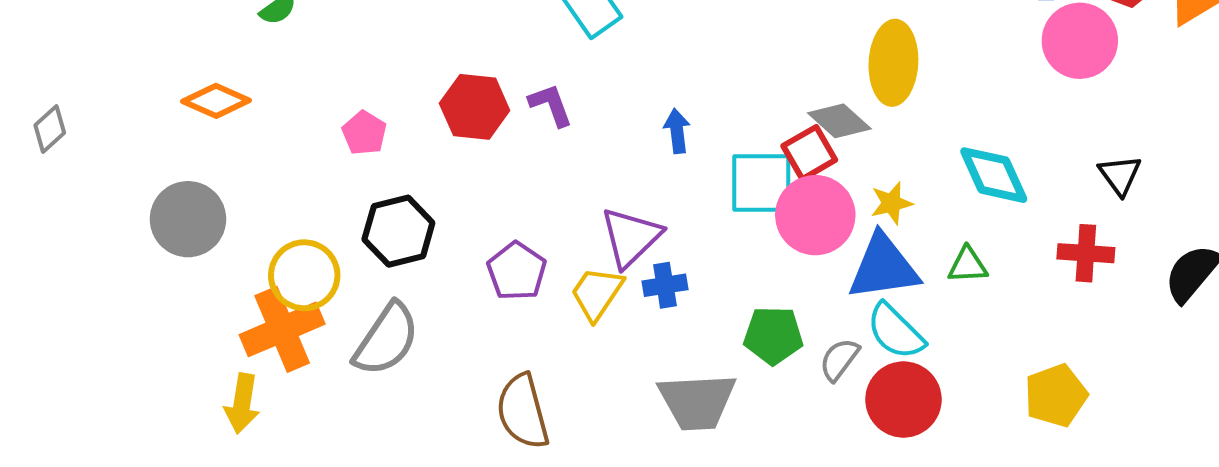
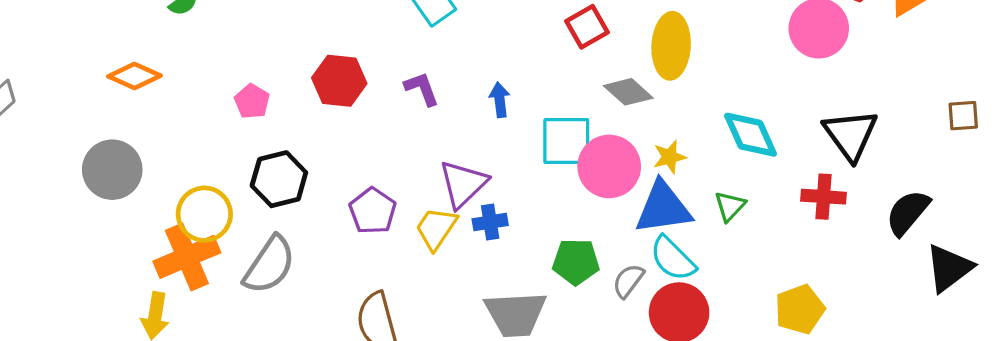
purple L-shape: (551, 105) -> (422, 89), moved
red square: (809, 153) -> (587, 27), moved
black triangle: (1120, 175) -> (851, 135), size x1.6
green triangle: (968, 265) -> (730, 206), turned -44

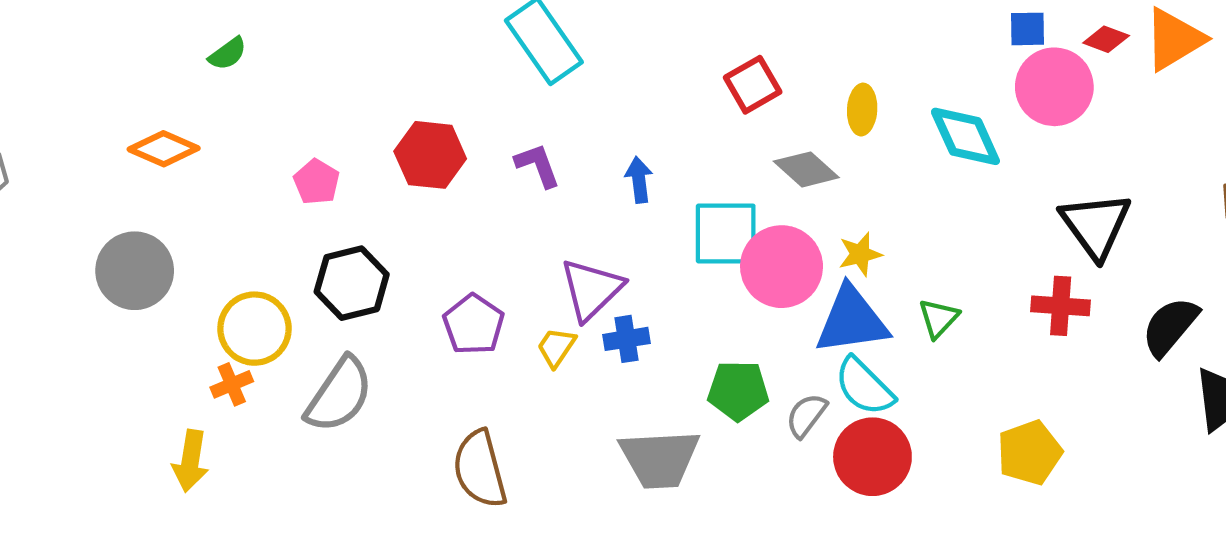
yellow ellipse: (671, 46) -> (862, 110), size x0.6
cyan diamond: (750, 135) -> (965, 136), moved
yellow trapezoid: (436, 228) -> (556, 347), size x0.7
orange cross: (187, 257) -> (232, 384), size x0.5

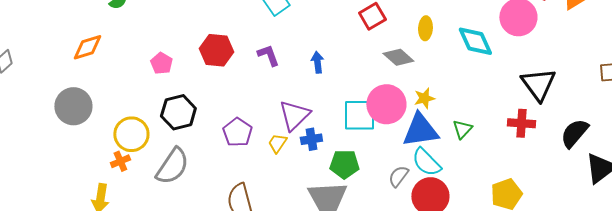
orange diamond: (164, 149) -> (87, 47), turned -40
cyan square: (726, 234) -> (359, 115), moved
green pentagon: (738, 391) -> (344, 164), moved

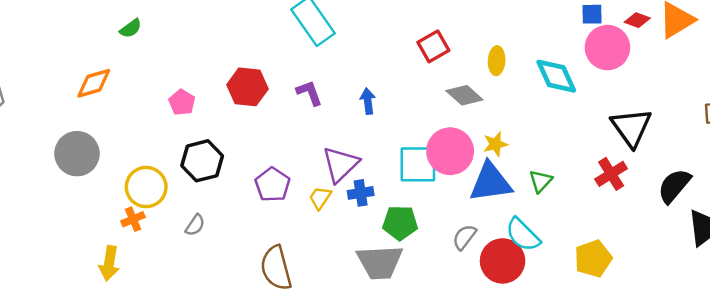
red cross: (521, 123) -> (611, 174), turned -36
cyan semicircle: (426, 162) -> (523, 235), moved
gray semicircle: (172, 166) -> (195, 225), size x0.5

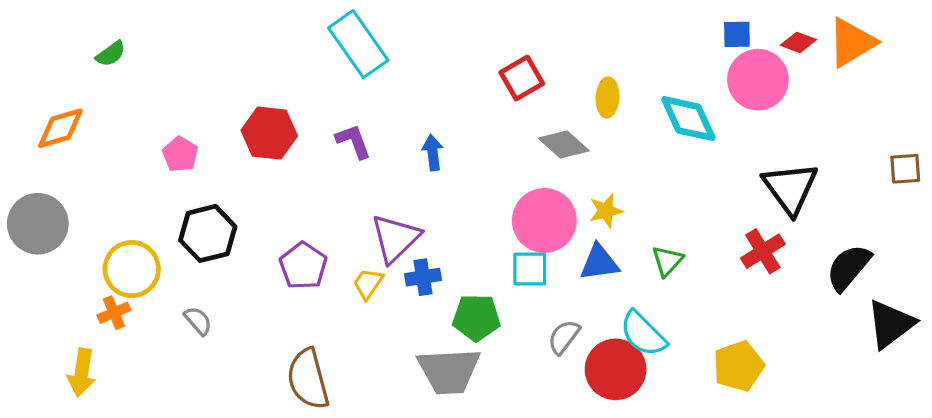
cyan square: (418, 164) -> (530, 269), moved, size x0.7
blue triangle: (491, 182) -> (599, 263), size x0.7
gray semicircle: (195, 225) -> (198, 321), turned -75

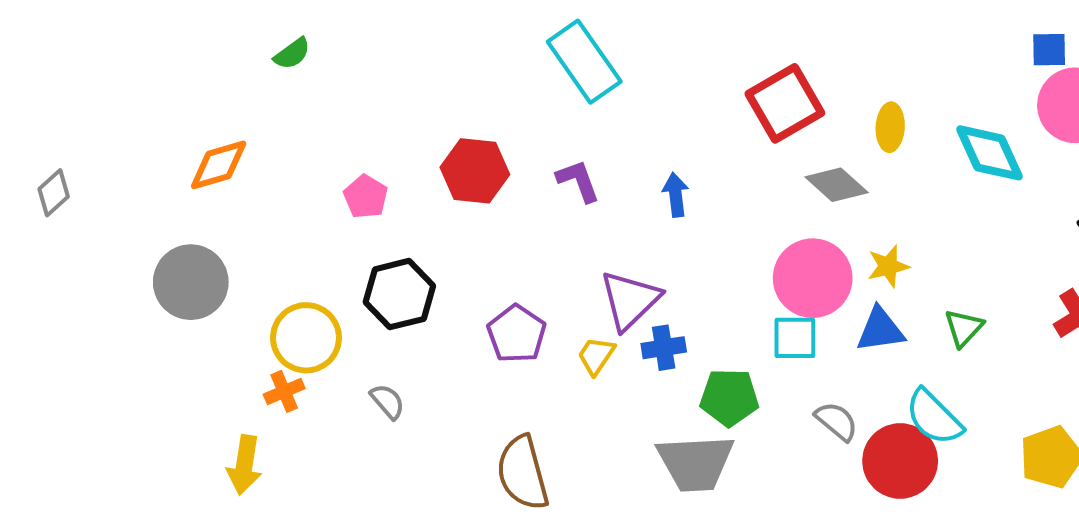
green semicircle: (111, 54) -> (292, 54), moved
red square: (522, 78) -> (785, 103), size x1.4
gray semicircle: (564, 337) -> (837, 421), turned 93

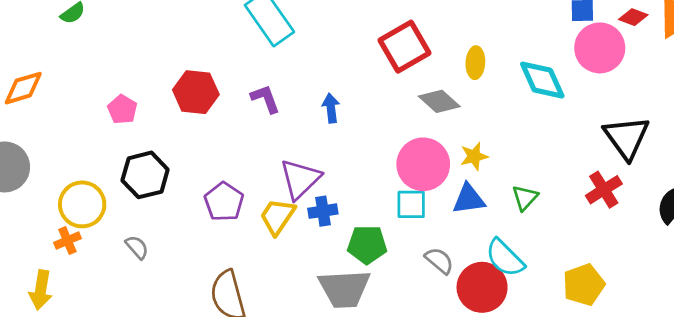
yellow trapezoid: (596, 356) -> (277, 216), size x1.4

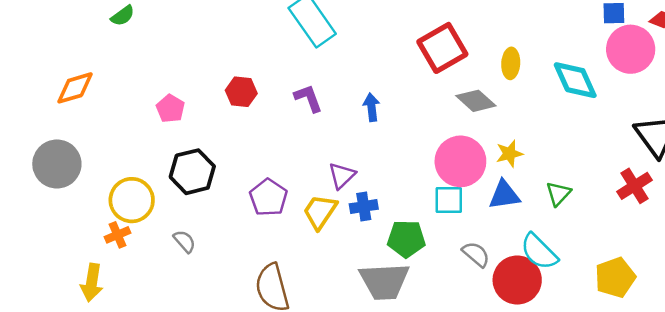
red hexagon: (196, 92) -> (241, 92), size x0.7
purple triangle: (300, 179) -> (342, 176), size x0.7

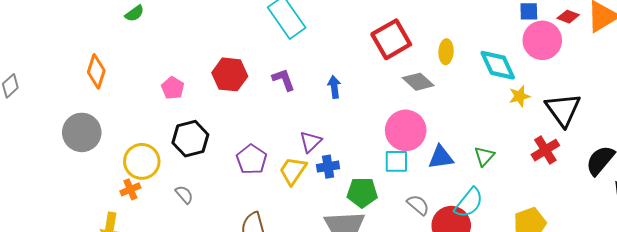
orange diamond: (75, 88) -> (96, 71), turned -56
red hexagon: (241, 92) -> (230, 74), size x1.4
yellow star: (509, 154) -> (520, 96), moved
cyan semicircle: (539, 252) -> (469, 203), turned -96

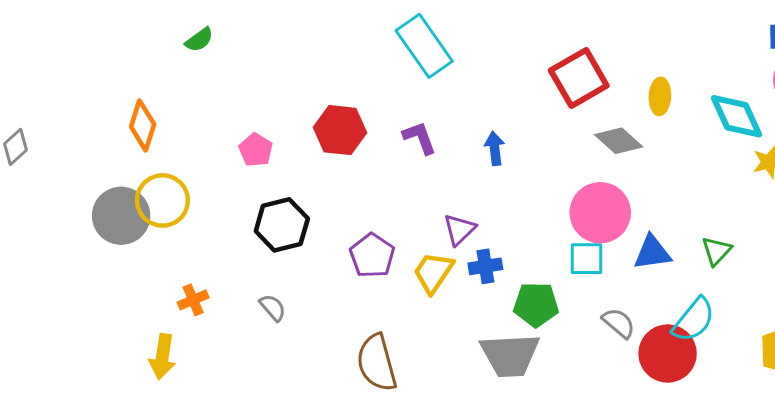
yellow circle: (142, 161) -> (162, 200), moved

